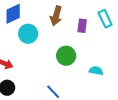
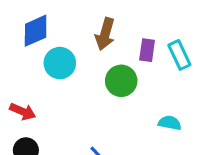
cyan rectangle: (105, 19) -> (179, 55), moved
green circle: (66, 56) -> (121, 81), moved

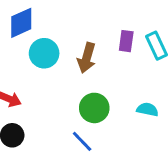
brown arrow: (105, 34) -> (87, 58), moved
green circle: (121, 81) -> (94, 108), moved

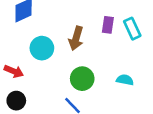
cyan circle: (44, 53) -> (42, 48), moved

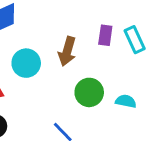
green circle: (82, 79) -> (89, 92), moved

